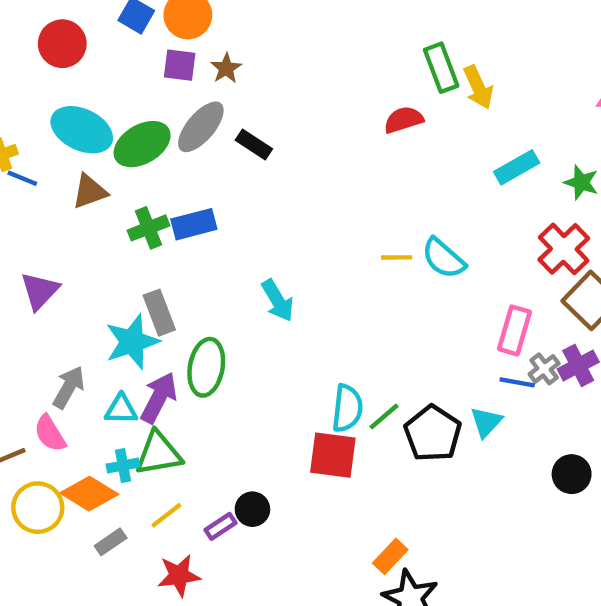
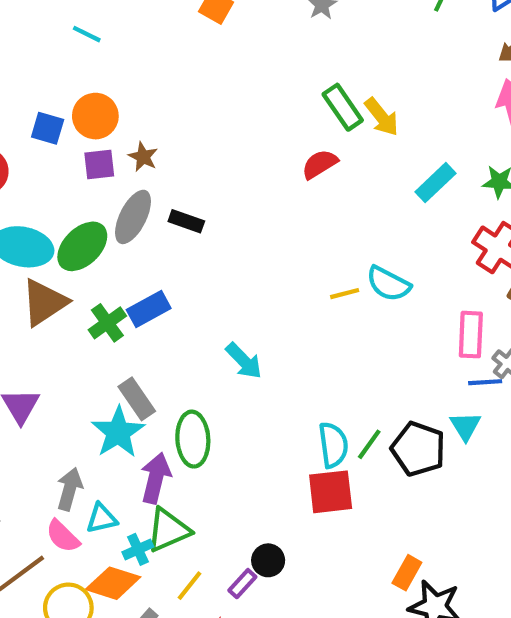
brown triangle: (90, 191) -> (44, 302), size x1.4
cyan triangle: (121, 409) -> (102, 518), moved

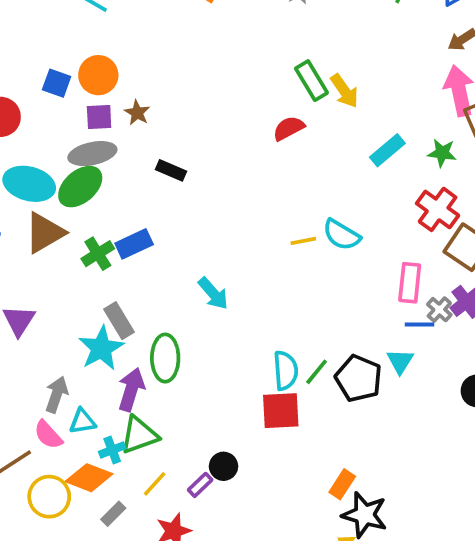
gray ellipse: (133, 217) -> (92, 154), moved, turned 48

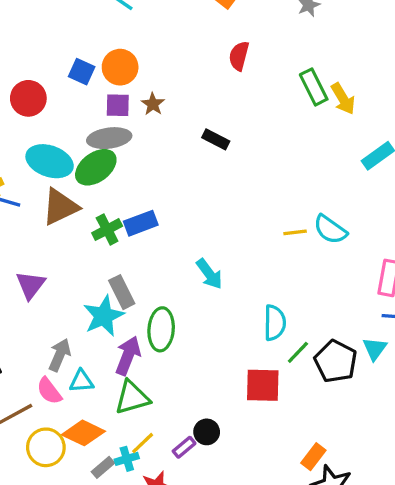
red semicircle: (289, 128) -> (239, 56), moved, turned -52
black rectangle: (171, 170) -> (216, 139), moved
cyan semicircle: (286, 371) -> (275, 323), moved
cyan cross: (112, 450) -> (127, 459), moved

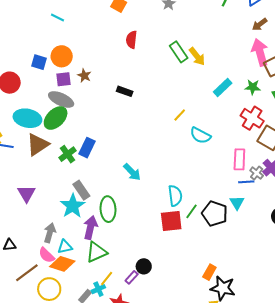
gray ellipse: (109, 138) -> (61, 99), turned 40
blue rectangle: (141, 223) -> (87, 148), turned -36
yellow line: (295, 232) -> (180, 115), moved, turned -32
red square: (263, 385) -> (171, 221), moved
orange diamond: (83, 433) -> (62, 264), moved

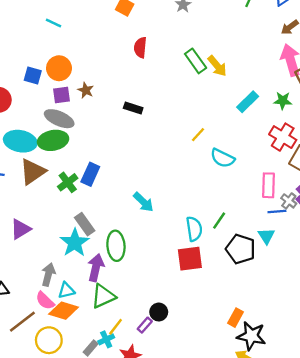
green ellipse: (56, 118) -> (53, 140), turned 35
purple triangle: (27, 194) -> (21, 229), turned 30
green line: (191, 211) -> (219, 221), moved

